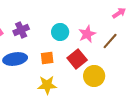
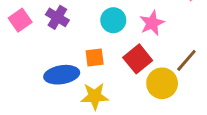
purple cross: (21, 30) -> (57, 17), turned -35
brown line: (110, 41) -> (186, 60), moved
blue ellipse: (15, 59) -> (62, 75), moved

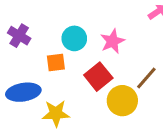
orange square: (95, 57) -> (56, 62), moved

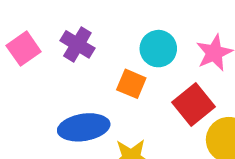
orange square: (56, 62) -> (131, 84), turned 30

